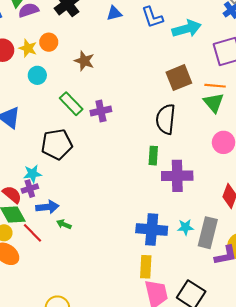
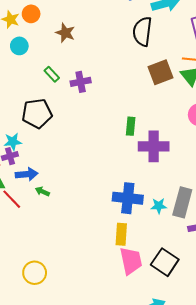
brown square: (179, 78) -> (161, 72), moved
green rectangle: (71, 104) -> (52, 74), size x0.7
black semicircle: (166, 119) -> (142, 31), moved
cyan star: (185, 227) -> (159, 206), moved

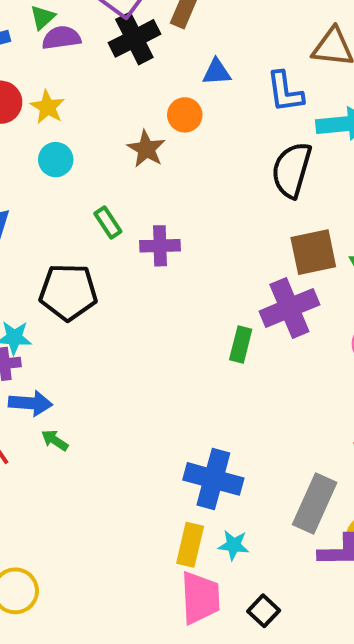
orange circle: (31, 14) -> (185, 115), moved
purple cross: (154, 146) -> (289, 308), moved, turned -32
cyan star: (159, 206) -> (234, 545), moved
black square: (165, 262) -> (264, 611), size x0.6

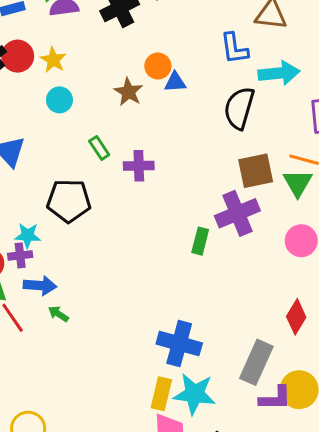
blue triangle: (217, 72) -> (175, 82), moved
cyan star: (234, 545) -> (194, 394), size x1.8

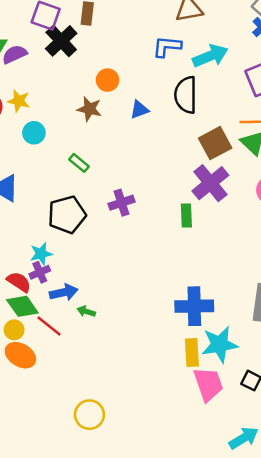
blue L-shape: (234, 49) -> (167, 46), turned 120
blue triangle: (175, 82) -> (139, 110), moved
purple cross: (139, 166) -> (121, 203), moved

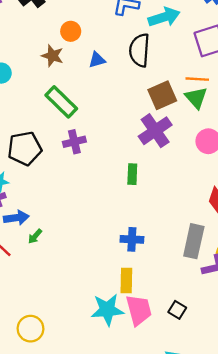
green rectangle: (79, 163) -> (61, 102), moved, size x1.8
green rectangle: (186, 216) -> (132, 174), moved
blue cross: (194, 306) -> (132, 239), size x0.7
green arrow: (86, 311) -> (35, 236), turned -70
cyan star: (220, 344) -> (107, 310), moved

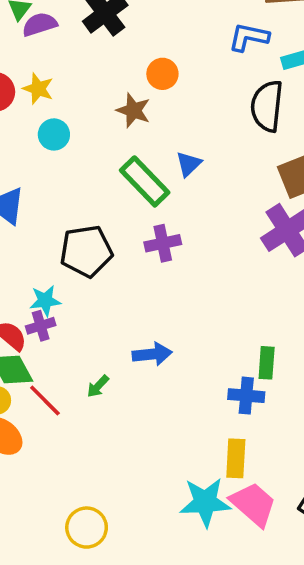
blue triangle: (97, 60) -> (189, 164), moved, turned -30
green rectangle: (132, 174) -> (267, 363), moved
blue arrow: (16, 218) -> (152, 354), moved
pink trapezoid: (139, 310) -> (253, 504), turned -36

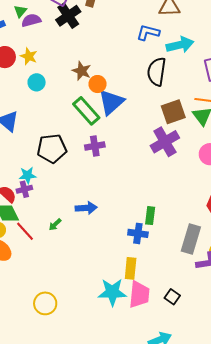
orange circle: (162, 74) -> (98, 84), moved
blue triangle: (189, 164) -> (111, 102), size x1.8
pink trapezoid: (253, 504) -> (139, 294), turned 52

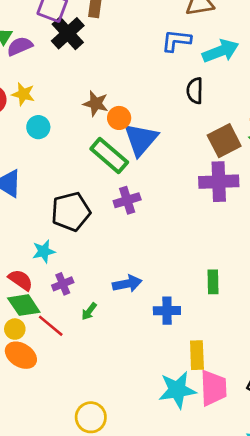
black semicircle: (157, 72) -> (195, 91), size x0.7
purple cross: (165, 142) -> (219, 182), turned 36
purple cross: (24, 189) -> (63, 284), moved
blue cross: (138, 233) -> (167, 311), moved

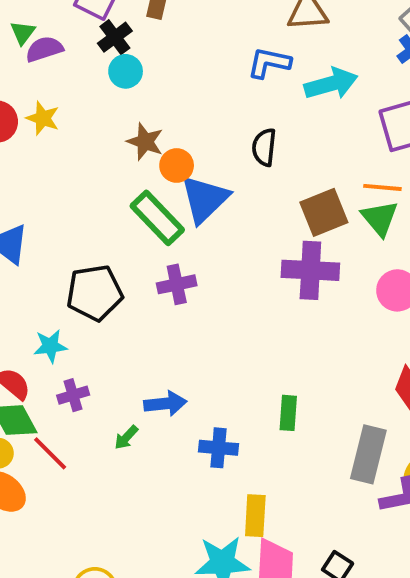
black cross: (68, 33) -> (115, 37), size x0.7
black semicircle: (195, 91) -> (264, 147), moved
cyan circle: (38, 127) -> (126, 71), moved
green arrow: (89, 311) -> (126, 437), moved

